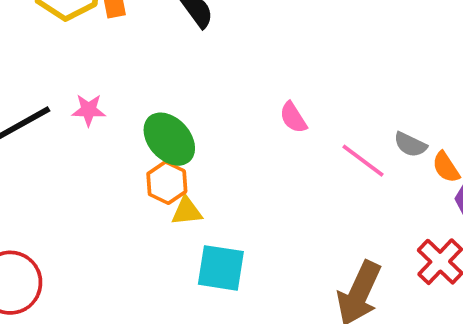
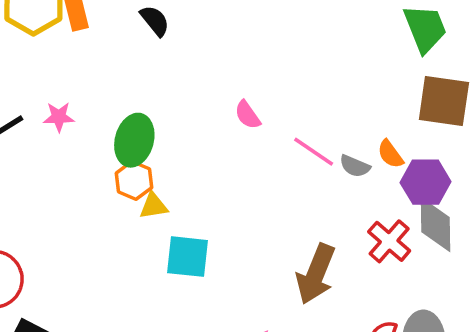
green ellipse: (169, 139) -> (134, 140), turned 60
gray semicircle: (410, 145) -> (355, 166), moved

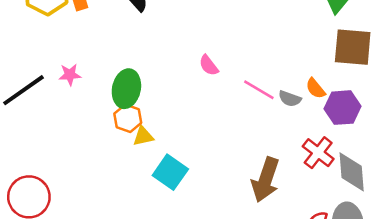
gray diamond: (435, 225) -> (352, 172), moved
cyan square: (187, 257) -> (170, 172), turned 32

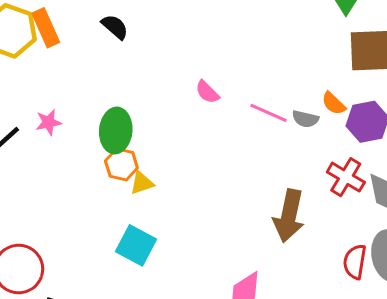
cyan square: (170, 172) -> (136, 245), moved

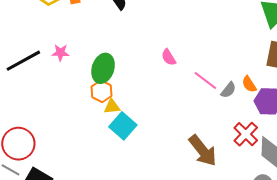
gray semicircle: (305, 119) -> (228, 90), turned -78
brown arrow: (289, 216) -> (203, 151), turned -64
cyan square: (136, 245) -> (123, 126), moved

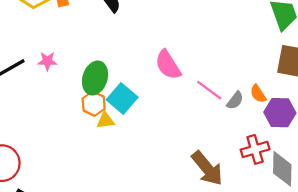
pink semicircle: (169, 57) -> (168, 65), size x1.6
cyan square: (123, 126) -> (122, 99), moved
red cross: (246, 134) -> (255, 149), turned 30

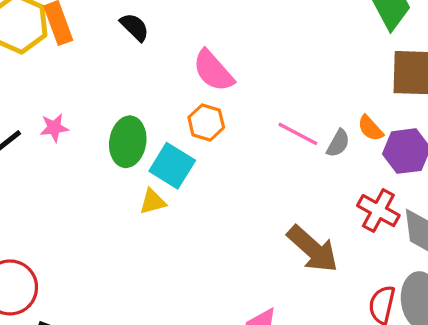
pink semicircle: (168, 65) -> (213, 71), moved
orange hexagon: (94, 104) -> (206, 122), moved
red cross: (255, 149) -> (378, 211), turned -36

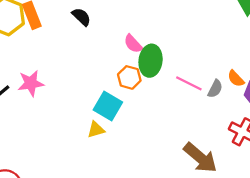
pink semicircle: (213, 71) -> (133, 44), size x0.7
pink star: (54, 128) -> (31, 83), size x1.4
green ellipse: (128, 142) -> (151, 61), moved

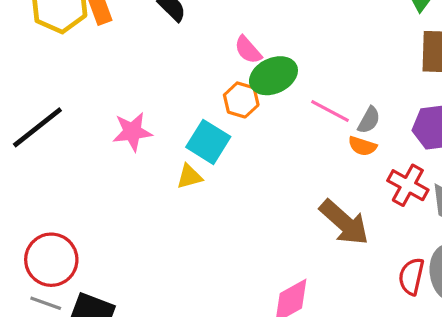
green ellipse: (151, 61) -> (273, 76), turned 56
orange semicircle: (236, 79) -> (362, 146), moved, turned -30
pink star: (31, 83) -> (132, 132), moved

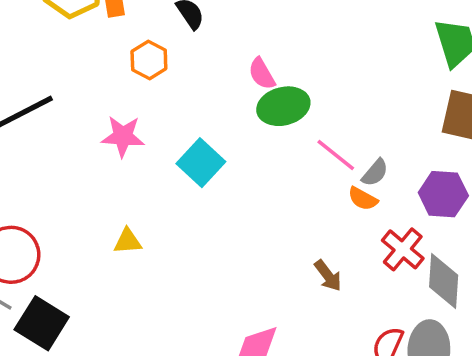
orange hexagon: (241, 100) -> (149, 60), moved
yellow triangle: (189, 177) -> (128, 241), moved
brown arrow: (344, 222) -> (328, 276), size x0.6

